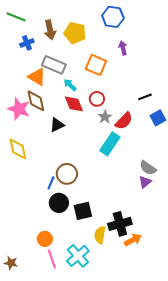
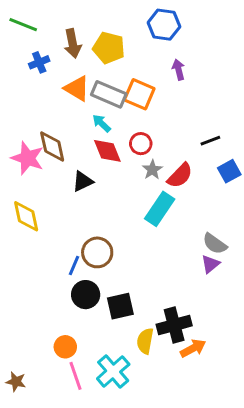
gray rectangle: (54, 65) -> (109, 94), moved
orange triangle: (37, 77) -> (77, 88), moved

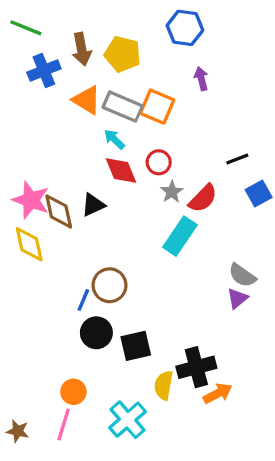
blue cross: (39, 62) -> (44, 70), size x1.4
brown diamond: (52, 147) -> (59, 211), moved
pink star: (28, 158) -> (31, 200), moved
pink line: (75, 376) -> (64, 425), moved, turned 36

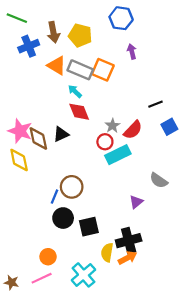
red circle: (159, 162) -> (105, 142), moved
cyan rectangle: (180, 236) -> (118, 155), turned 30
purple triangle: (237, 298) -> (136, 202), moved
orange arrow: (218, 393) -> (128, 258), moved
pink line: (64, 425) -> (42, 278), turned 48

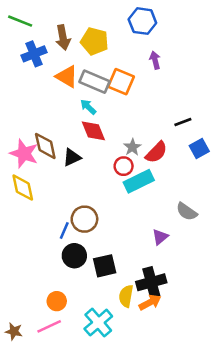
brown diamond: (38, 139) -> (45, 146), moved

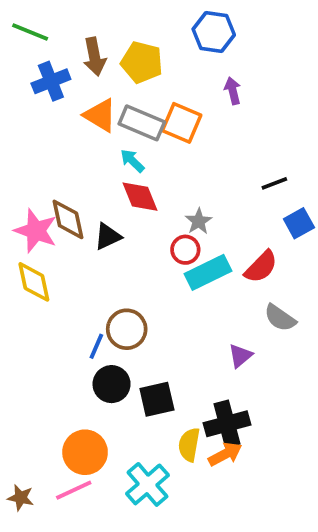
red semicircle: (156, 152) -> (261, 267), moved
orange circle: (57, 301) -> (85, 452), size x1.5

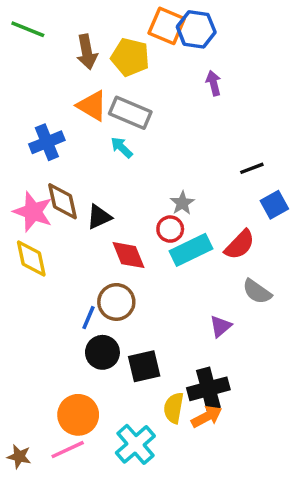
blue cross: (51, 81) -> (47, 142), moved
orange square: (182, 123) -> (167, 26), moved
red diamond: (140, 197) -> (128, 255), moved

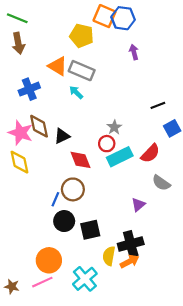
brown arrow: (87, 52) -> (18, 43), moved

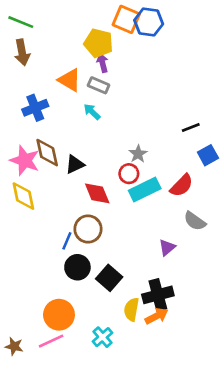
purple arrow: (134, 52) -> (102, 63), moved
gray rectangle: (82, 71) -> (99, 85), size x0.7
black square: (90, 230) -> (109, 278), turned -36
cyan cross: (85, 279) -> (102, 337), size x0.7

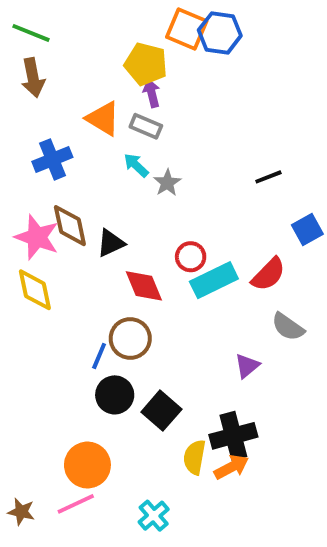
black line: (191, 128) -> (268, 177), moved
gray star: (138, 154) -> (167, 183), moved
cyan cross: (102, 337) -> (154, 516), moved

